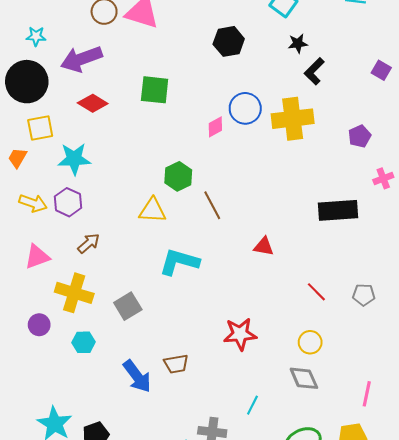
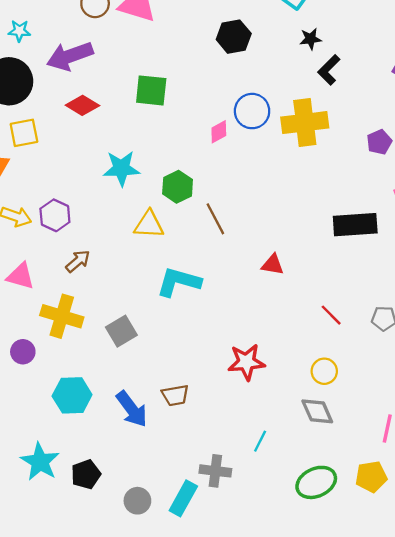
cyan star: (74, 159) -> (121, 168), moved
pink triangle: (37, 257) -> (21, 276), turned 36
cyan hexagon: (83, 342) -> (72, 395), moved, size x1.5

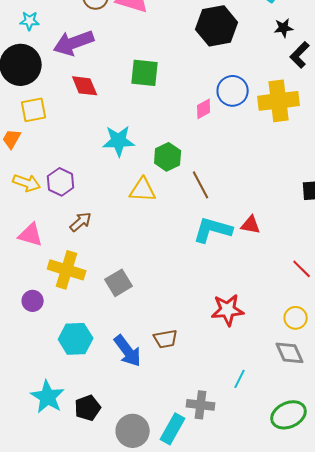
black hexagon: (234, 37) -> (217, 26), size x1.4
red diamond: (82, 105) -> (85, 86), turned 36
cyan L-shape: (179, 282) -> (213, 230), moved
gray circle: (137, 501) -> (133, 431), size x1.4

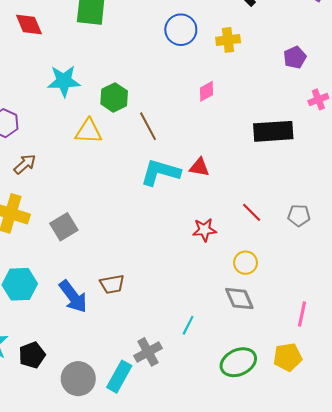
yellow cross: (279, 101) -> (228, 40), size x0.6
pink diamond: (204, 109) -> (207, 91), moved
red star: (228, 310) -> (204, 230), moved, size x0.7
gray cross: (201, 405) -> (148, 352), turned -36

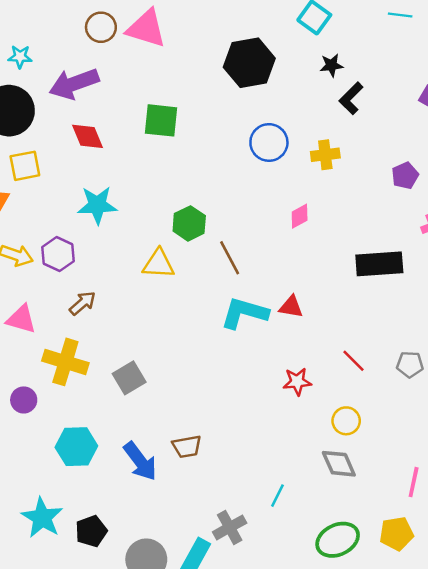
cyan star: (64, 81) -> (97, 205), moved

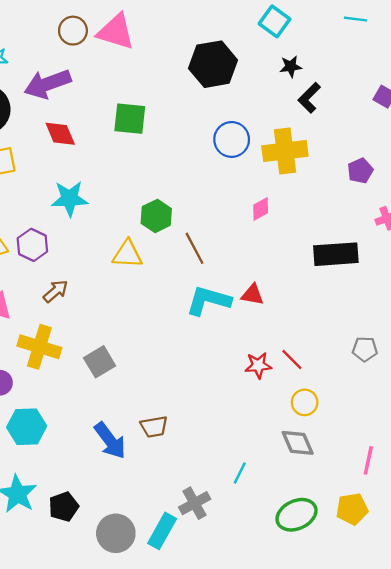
yellow cross: (325, 155) -> (285, 151), size x1.6
red line: (354, 361) -> (292, 360), moved
cyan hexagon: (76, 447) -> (27, 427), moved

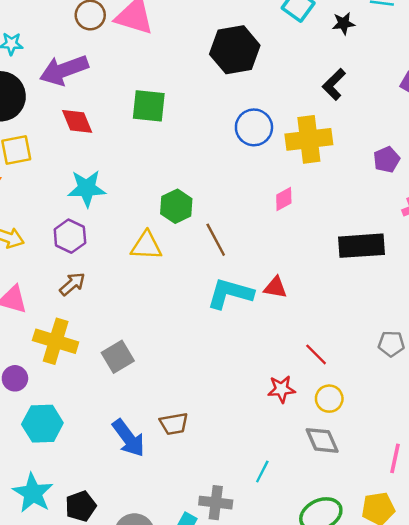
black star: (291, 67) -> (344, 23), moved
purple hexagon: (32, 245) -> (70, 236), moved
red star: (258, 365) -> (281, 389), moved
gray cross: (195, 503) -> (216, 503), turned 36

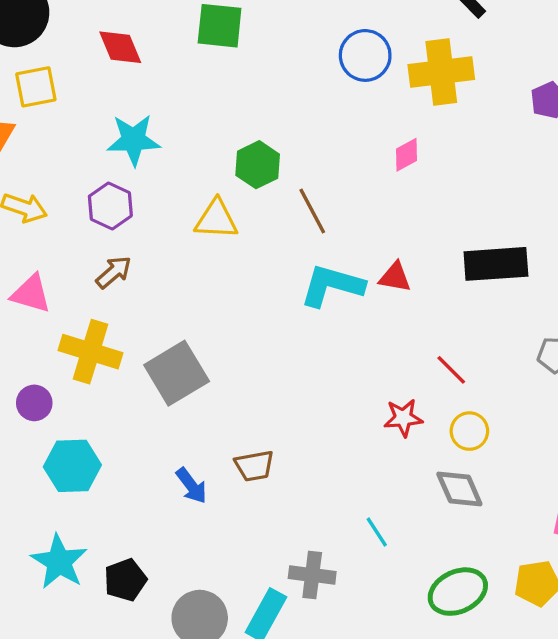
black rectangle: (361, 246) -> (496, 264), moved
gray square: (118, 357) -> (177, 373), size x1.4
blue arrow: (128, 438) -> (191, 486), size x0.7
cyan line: (262, 472) -> (377, 532), turned -60

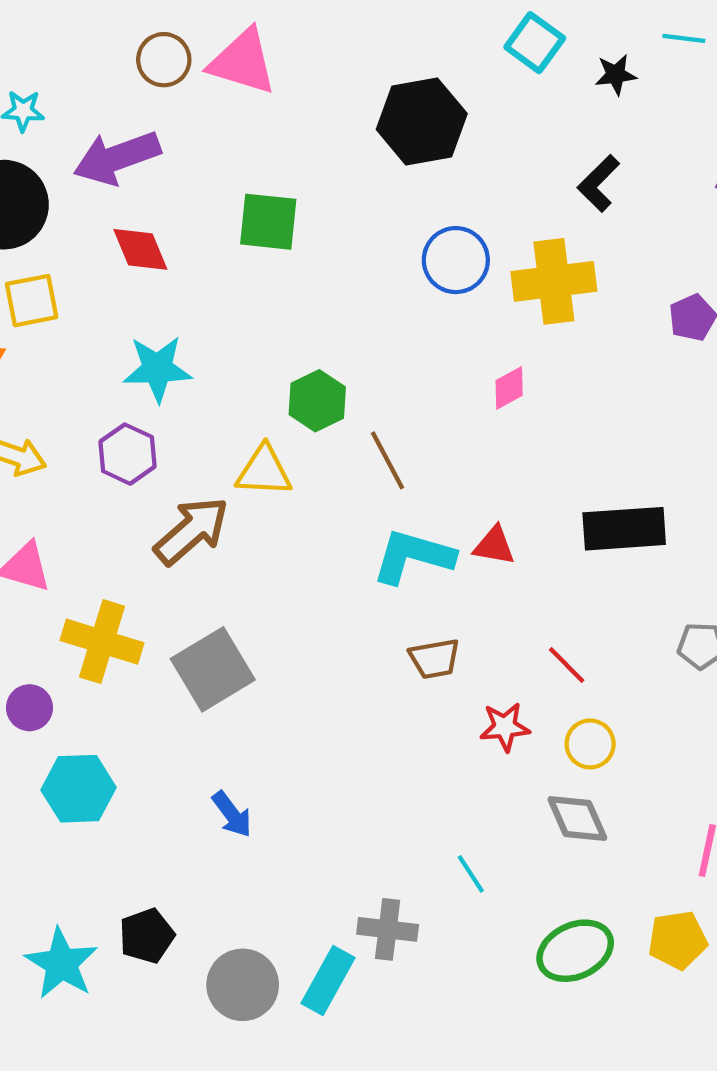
brown arrow: (114, 272) -> (191, 531), moved, size x1.6
brown trapezoid: (254, 466) -> (434, 659), moved
cyan star: (59, 562) -> (61, 963), moved

